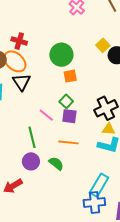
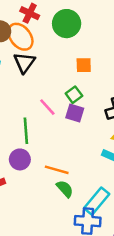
green circle: (61, 55) -> (67, 24), moved
orange line: (69, 142) -> (57, 170), moved
green semicircle: (56, 163) -> (65, 189), moved

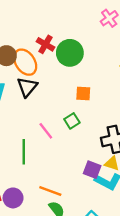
red cross: (30, 13) -> (46, 44), moved
purple square: (75, 113) -> (92, 170), moved
purple circle: (20, 159) -> (13, 198), moved

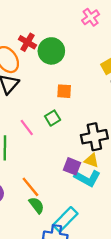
orange line: (50, 191) -> (30, 187), turned 30

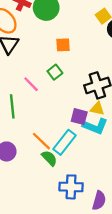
cyan rectangle: (65, 219) -> (65, 142), moved

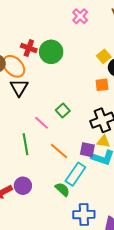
orange square: (63, 45) -> (102, 85), moved
orange line: (41, 141) -> (59, 151), moved

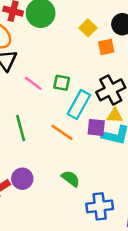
yellow square: (104, 56) -> (88, 28), moved
green square: (63, 110) -> (62, 83), turned -32
pink line: (42, 123) -> (33, 83), moved
cyan rectangle: (75, 174) -> (79, 104), moved

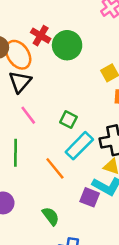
pink line: (33, 83) -> (28, 115), moved
purple square: (96, 127) -> (90, 197), moved

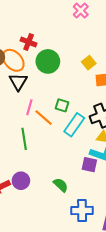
green circle: (67, 45) -> (48, 61), moved
pink line: (28, 115) -> (29, 107), turned 63
orange line: (55, 168) -> (44, 118), moved

